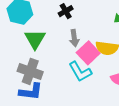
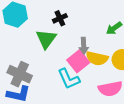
gray arrow: (74, 38) -> (84, 46), moved
green triangle: (35, 39) -> (46, 39), moved

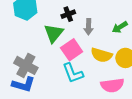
gray arrow: (84, 46) -> (88, 27), moved
pink square: (78, 61) -> (72, 50), moved

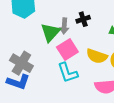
black cross: (68, 14) -> (83, 19), moved
gray arrow: (88, 27) -> (64, 26), moved

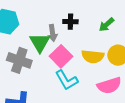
black cross: (83, 19) -> (70, 22), turned 32
gray cross: (21, 63) -> (19, 60), moved

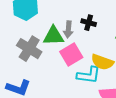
green triangle: (40, 43) -> (53, 36), turned 45
cyan L-shape: (67, 80) -> (89, 75), moved, turned -65

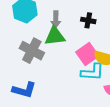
gray arrow: (68, 29) -> (56, 19), moved
pink square: (71, 54) -> (87, 54), moved

